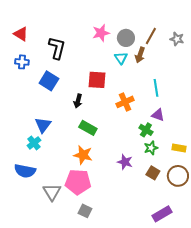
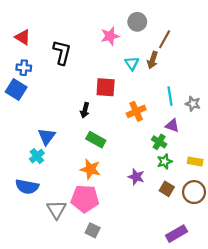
gray circle: (126, 38) -> (137, 22), moved
gray star: (177, 39) -> (193, 104), moved
blue square: (49, 81) -> (16, 89), moved

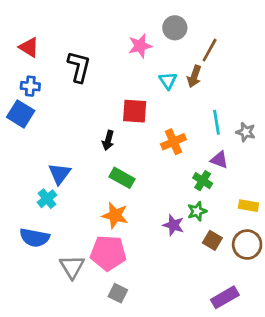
green star: (165, 162) -> (197, 211), moved

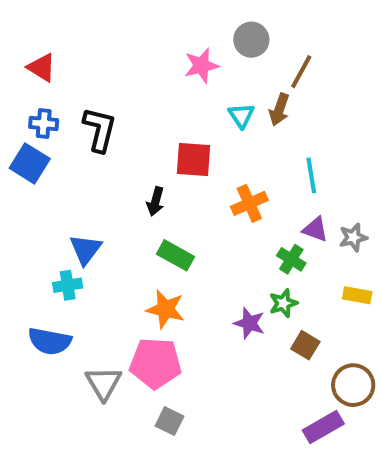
black L-shape: (79, 67) -> (100, 129), moved
gray star: (246, 132) -> (353, 237), moved, turned -30
cyan cross: (47, 199) -> (68, 285), turned 30
brown circle: (247, 245) -> (353, 385), moved

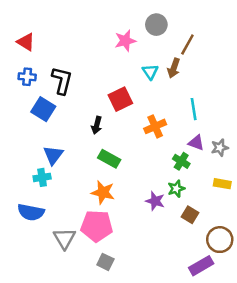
red square: (193, 159) -> (120, 99), turned -30
blue square: (30, 163) -> (43, 109), moved

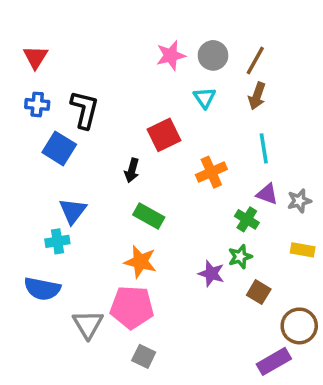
gray circle: (156, 25) -> (213, 55), moved
red triangle: (26, 42) -> (35, 57), turned 30
brown arrow: (174, 68) -> (257, 96), moved

